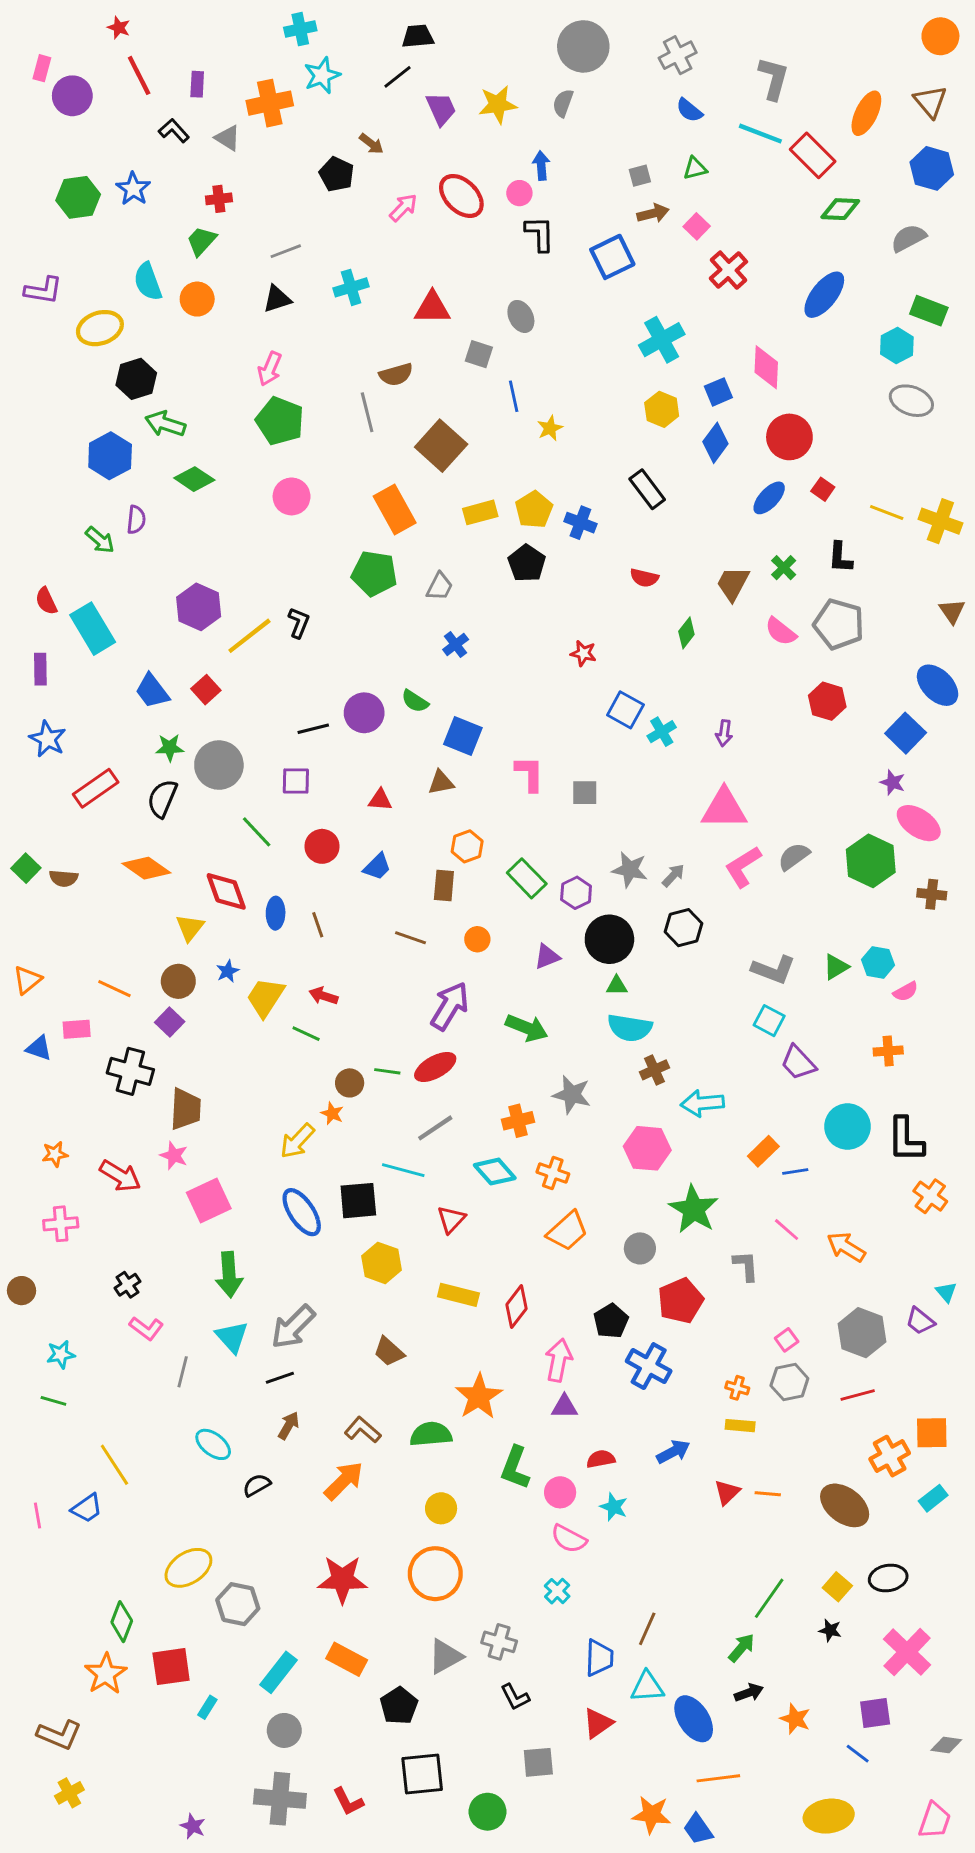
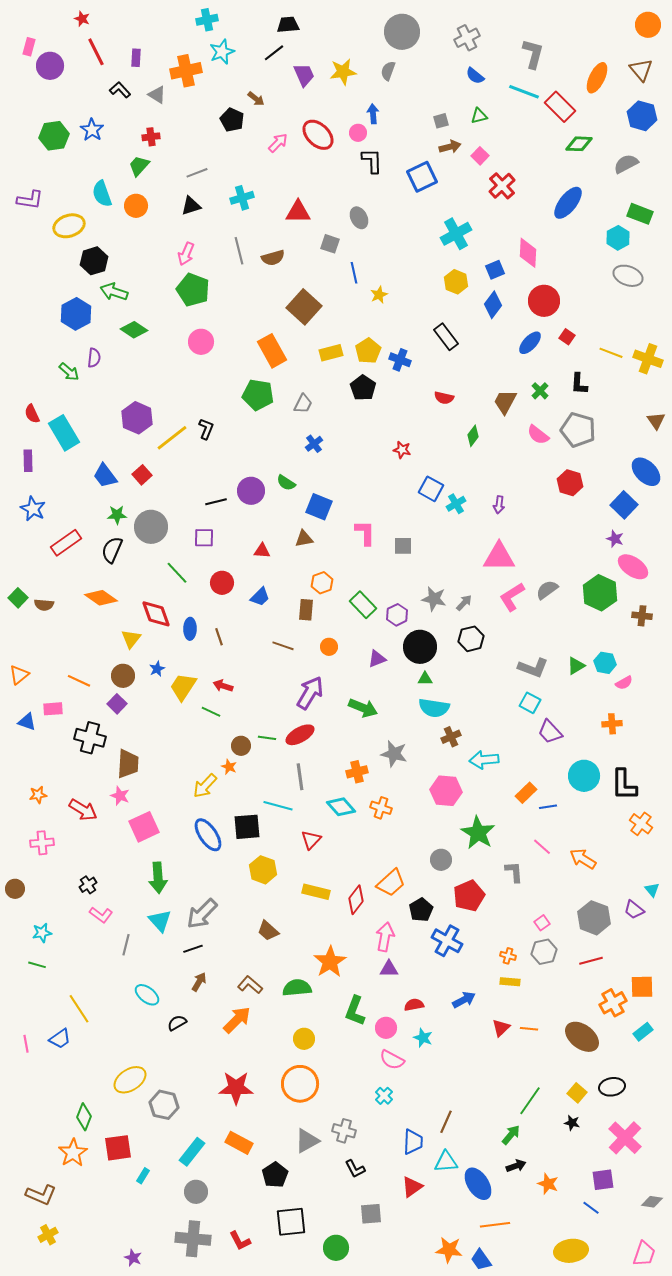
gray line: (367, 412) -> (239, 251), moved
gray line: (435, 1128) -> (300, 777), turned -64
orange trapezoid: (567, 1231) -> (391, 883), moved

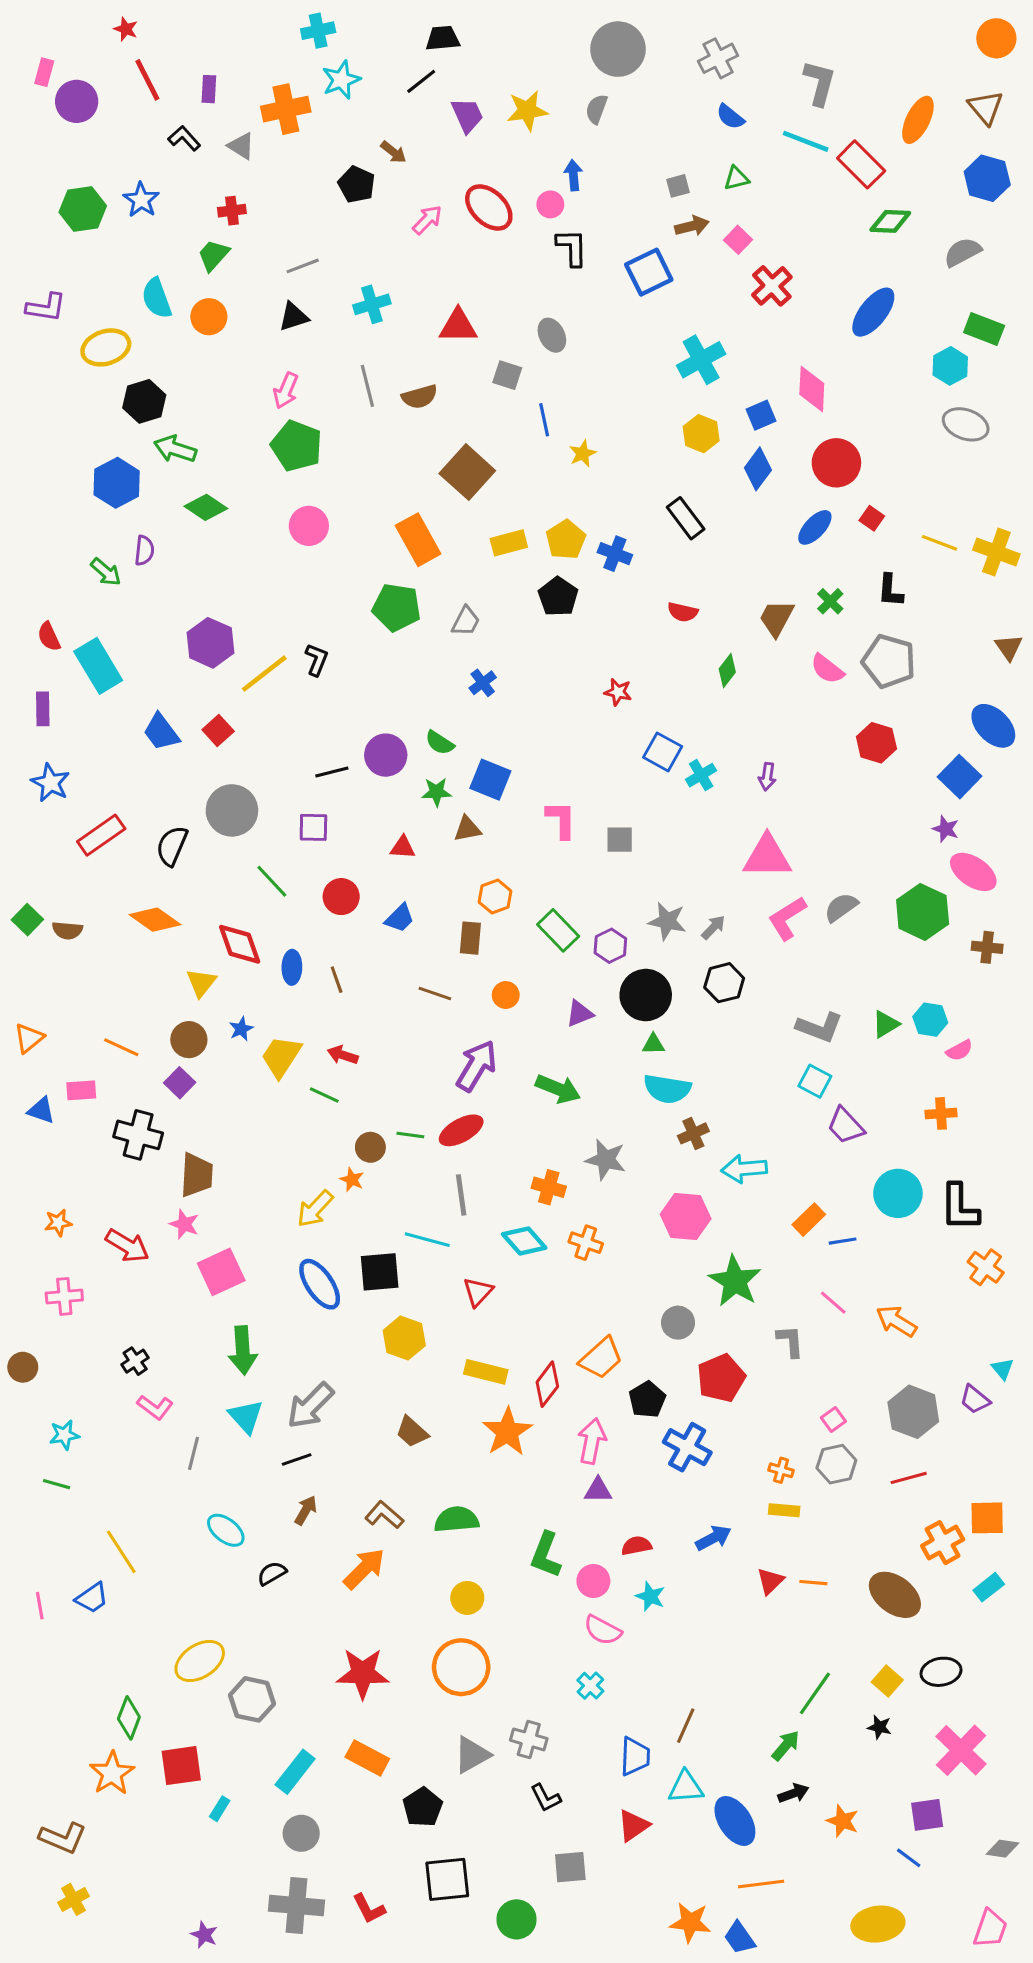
green star: (117, 515) -> (437, 792), moved
orange cross: (357, 772) -> (549, 1187), turned 30
orange star: (330, 962) -> (507, 1432), moved

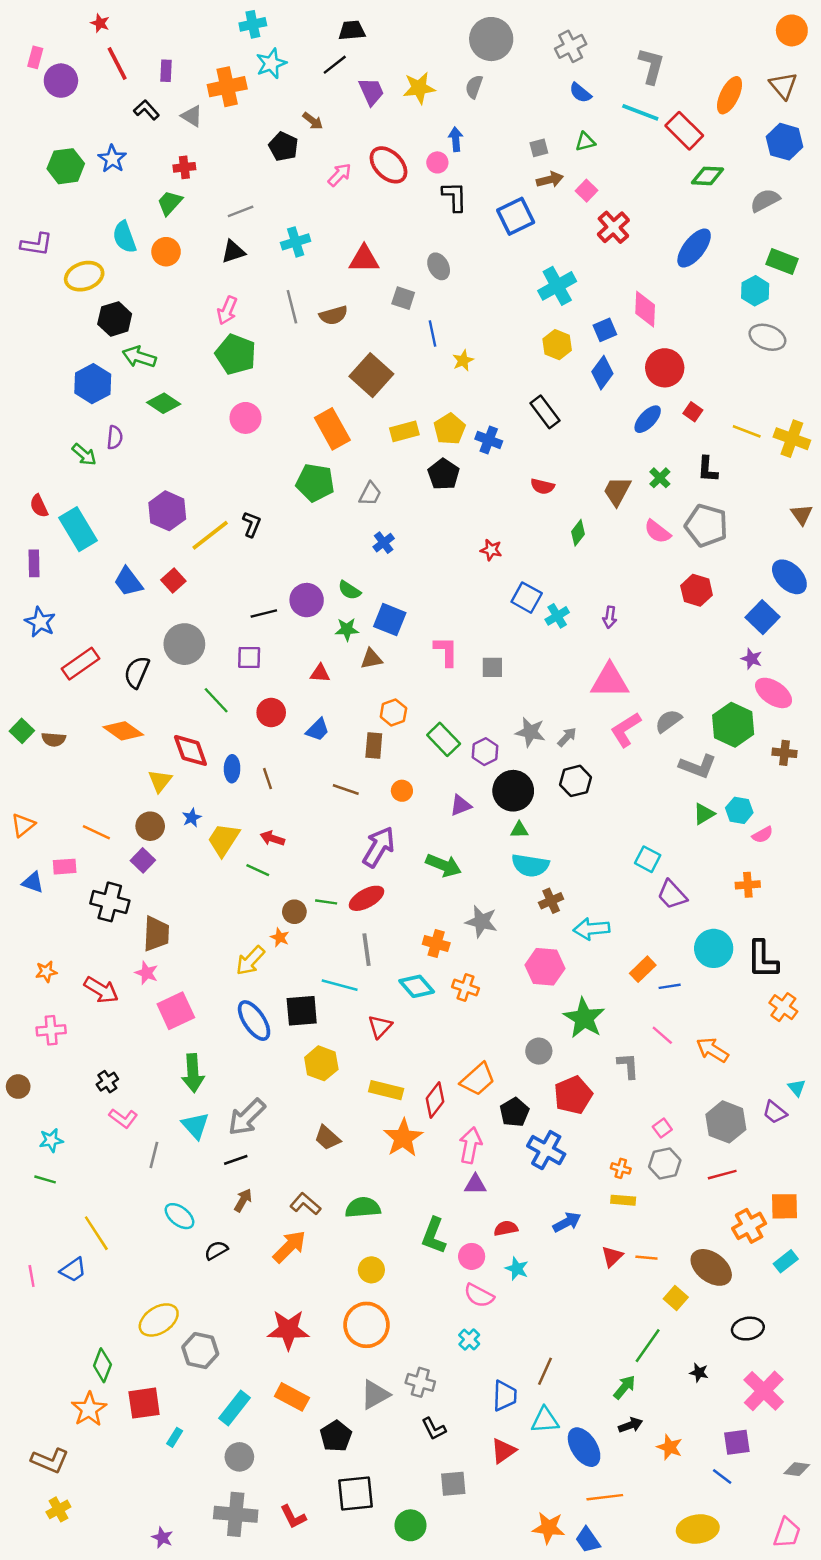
gray L-shape: (820, 1027) -> (698, 766), moved
yellow square: (887, 1681) -> (676, 1298), moved

